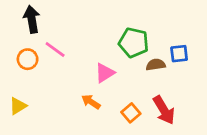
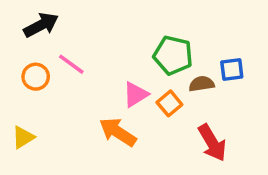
black arrow: (32, 19) -> (41, 25), turned 72
orange arrow: (91, 102) -> (118, 132), size x1.5
orange square: (131, 113) -> (169, 103), moved

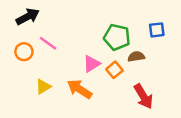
blue square: (232, 70) -> (157, 30), moved
yellow triangle: (23, 137) -> (43, 87), moved

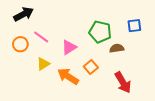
pink triangle: (92, 64) -> (69, 47), moved
orange square: (114, 70) -> (91, 67), moved
yellow triangle: (43, 87) -> (43, 64), moved

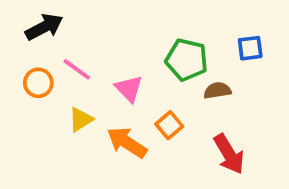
pink triangle: (69, 47) -> (129, 89), turned -42

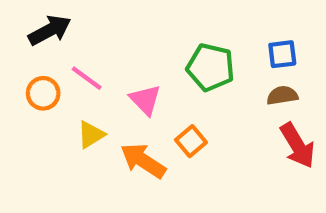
brown semicircle: (217, 91) -> (282, 95), moved
red arrow: (229, 154) -> (297, 145), moved

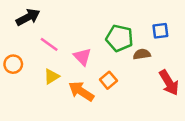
orange circle: (43, 93) -> (13, 64), moved
brown semicircle: (282, 95) -> (142, 54), moved

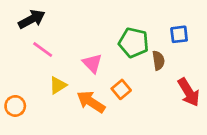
pink line: (49, 44) -> (43, 49), moved
brown semicircle: (142, 54) -> (158, 61), turned 91
orange circle: (13, 64) -> (15, 106), moved

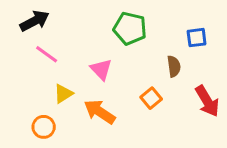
green pentagon: (134, 43) -> (130, 28), moved
orange square: (121, 89) -> (151, 98), moved
orange circle: (15, 106) -> (44, 127), moved

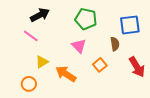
black arrow: (35, 21) -> (40, 15), moved
blue square: (197, 38) -> (130, 25), size x1.5
pink triangle: (101, 69) -> (79, 46), moved

